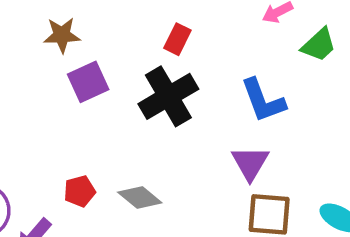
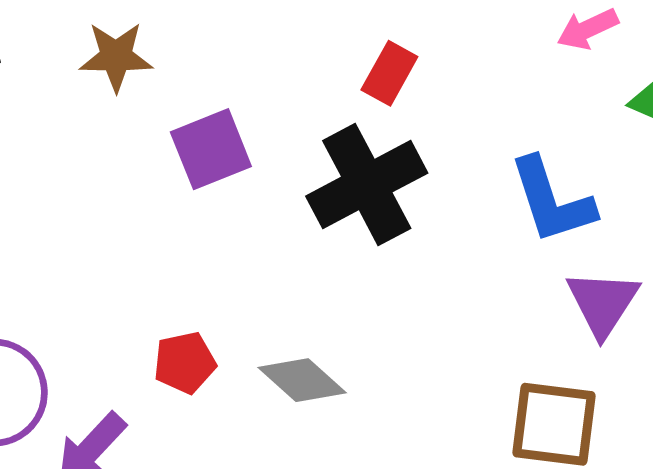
brown star: (62, 35) -> (116, 57), moved
purple triangle: (250, 163) -> (603, 303), moved

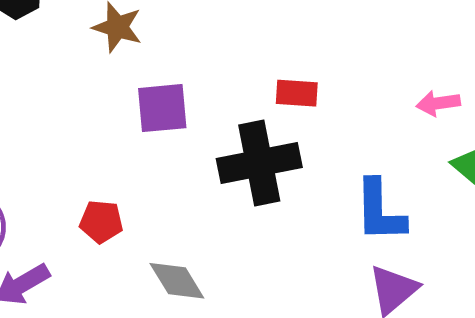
red rectangle: (389, 73) -> (297, 93), turned 48
red pentagon: (185, 363) -> (101, 222), moved

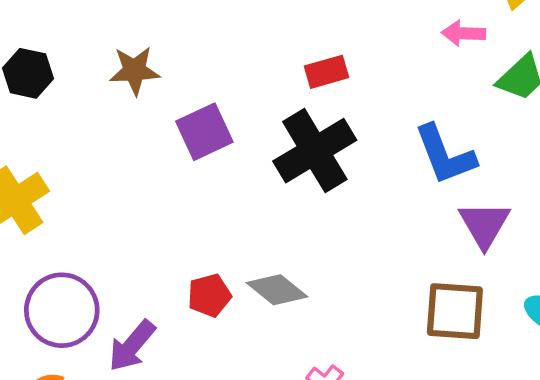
pink arrow: (438, 103) -> (463, 33), turned 30
red pentagon: (101, 222) -> (209, 295), moved

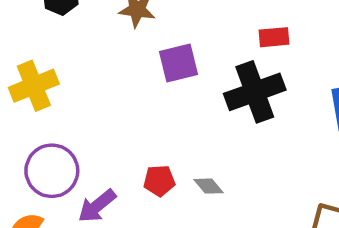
gray diamond: (277, 290) -> (208, 186), size x0.7

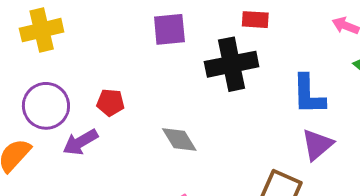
red pentagon: (159, 181) -> (110, 103), moved
gray diamond: (208, 186) -> (179, 140), size x1.4

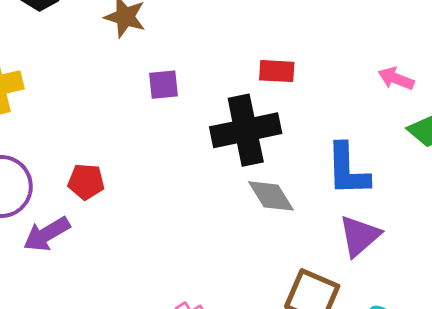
purple square: (169, 29) -> (163, 85), size x0.7
gray diamond: (179, 140) -> (271, 196), moved

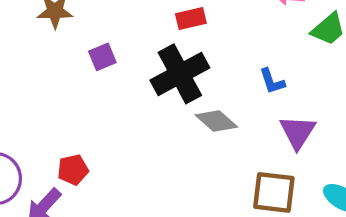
blue L-shape: (348, 170) -> (272, 81), size x0.6
red pentagon: (86, 182) -> (73, 170), moved

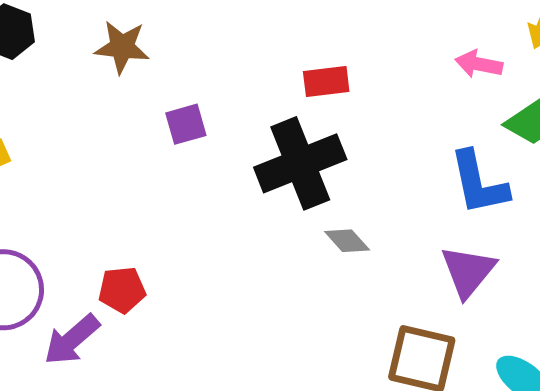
blue L-shape: (272, 81) -> (479, 183), moved, size x1.6
gray diamond: (216, 121) -> (347, 241), size x0.7

